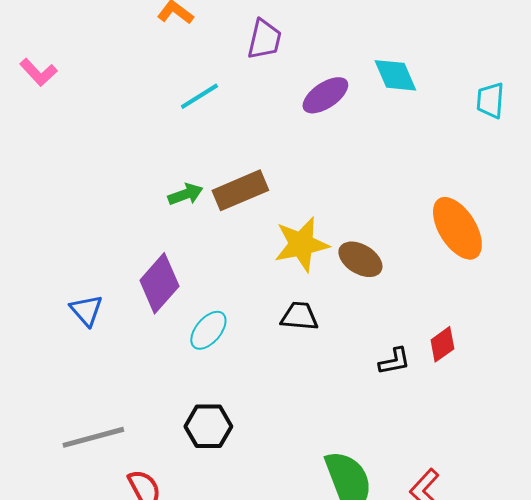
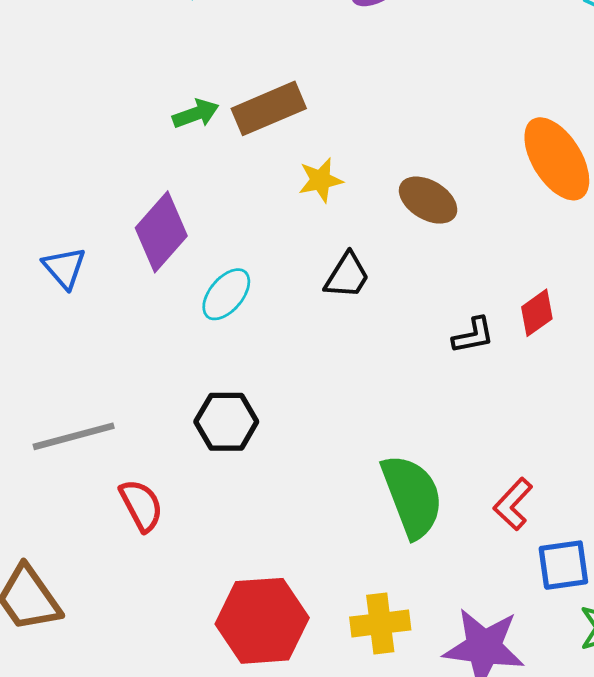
yellow star: (301, 244) -> (321, 180), moved, size x0.6
black trapezoid: (299, 316) -> (347, 276), turned 117

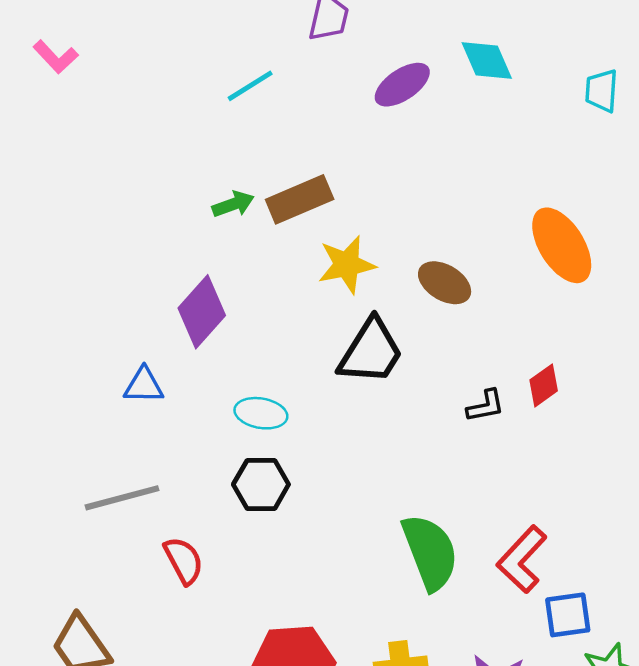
yellow star: (321, 180) -> (347, 265), size x1.4
blue triangle: (64, 268) -> (144, 385), moved, turned -48
black trapezoid: (347, 276) -> (371, 352), size x1.6
cyan ellipse: (226, 294) -> (261, 413), moved, turned 60
red L-shape: (513, 504) -> (522, 559), size x1.4

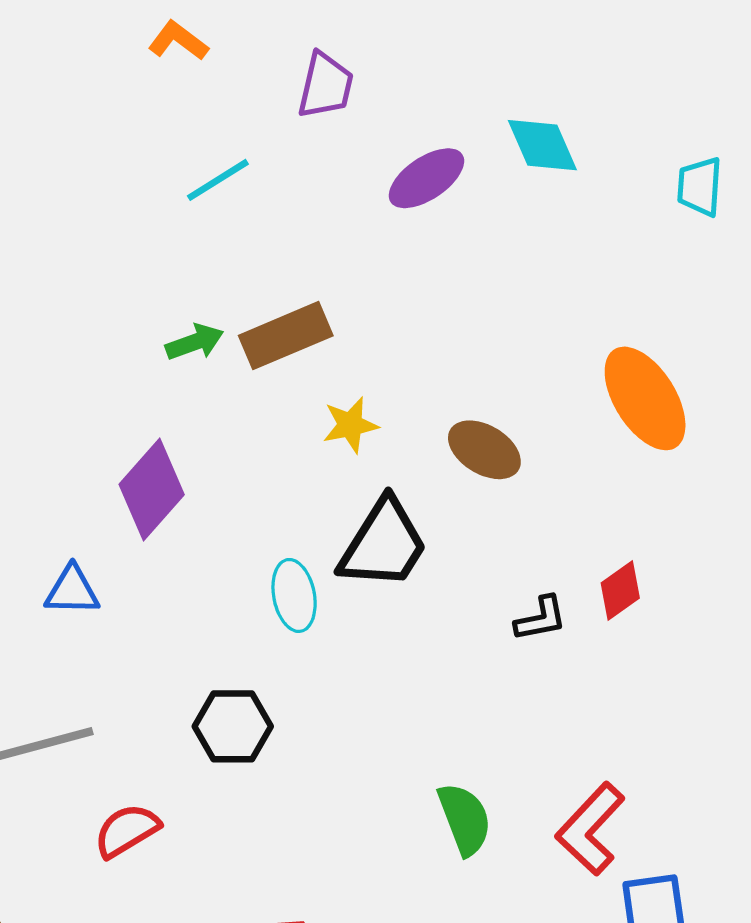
yellow star: (347, 265) -> (350, 425), size x0.7
cyan ellipse: (261, 413) -> (294, 595), moved, turned 69
green semicircle: (430, 552) -> (465, 819), size x0.7
red semicircle: (184, 561) -> (127, 831), turned -93

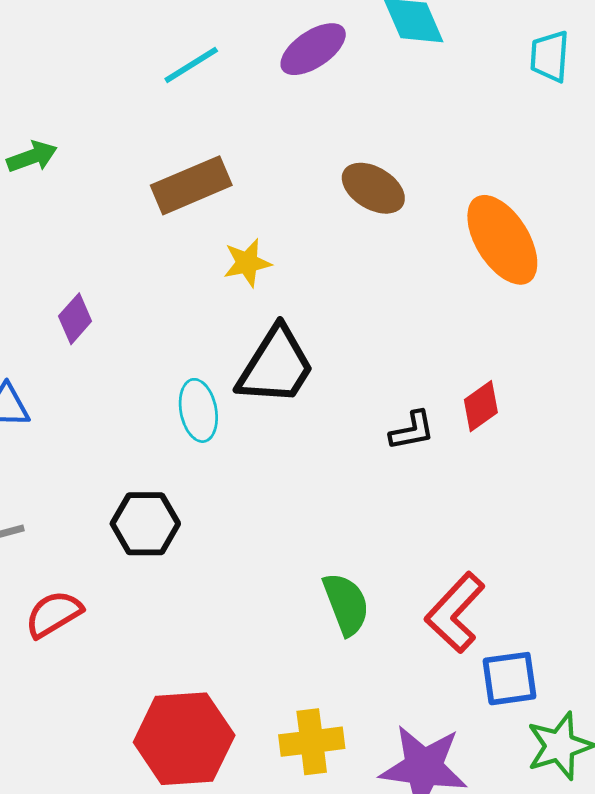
cyan line: (218, 180) -> (191, 65), moved
green arrow: (195, 342) -> (32, 157), moved
brown ellipse: (484, 450) -> (373, 188), moved
purple diamond: (152, 490) -> (75, 319), size x0.6

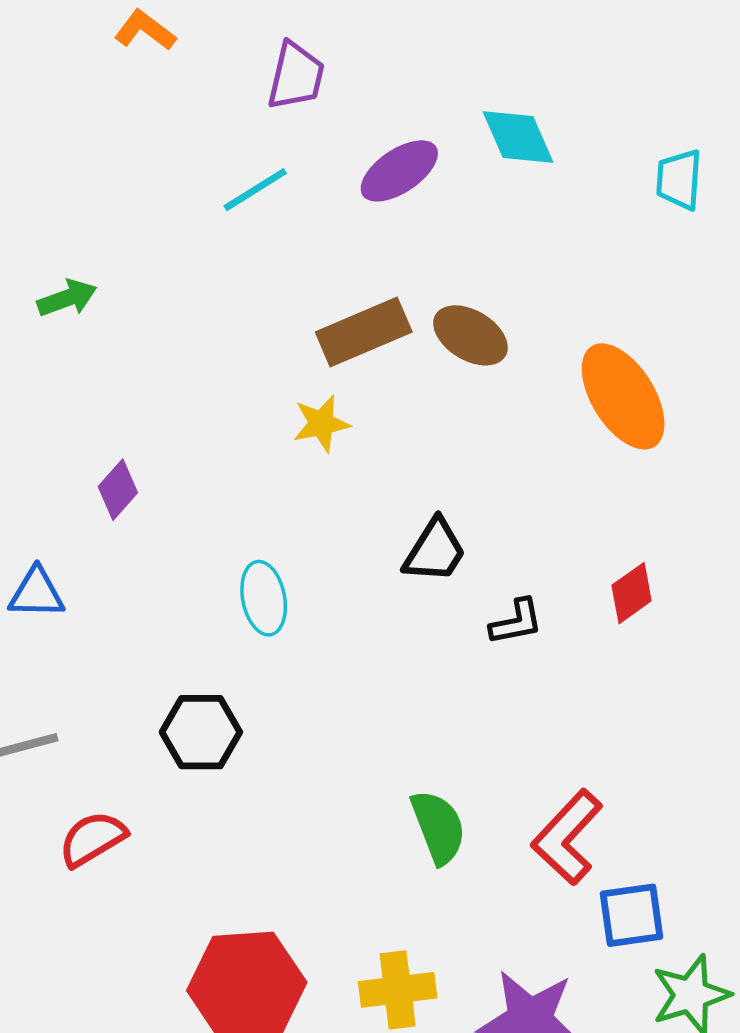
brown rectangle: (191, 185) -> (364, 332), moved
black trapezoid: (276, 366) -> (435, 551), moved, size x0.7
red diamond: (481, 406) -> (632, 593), moved

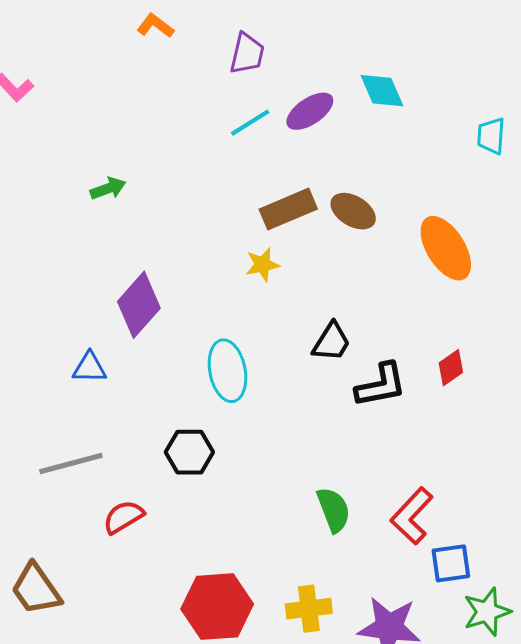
cyan trapezoid: (679, 179) -> (491, 136), moved
cyan line: (255, 190) -> (250, 123), moved
purple diamond: (118, 490) -> (139, 305), size x1.8
cyan ellipse: (264, 598) -> (227, 371), size x1.4
black L-shape: (516, 622) -> (381, 385), size x1.6

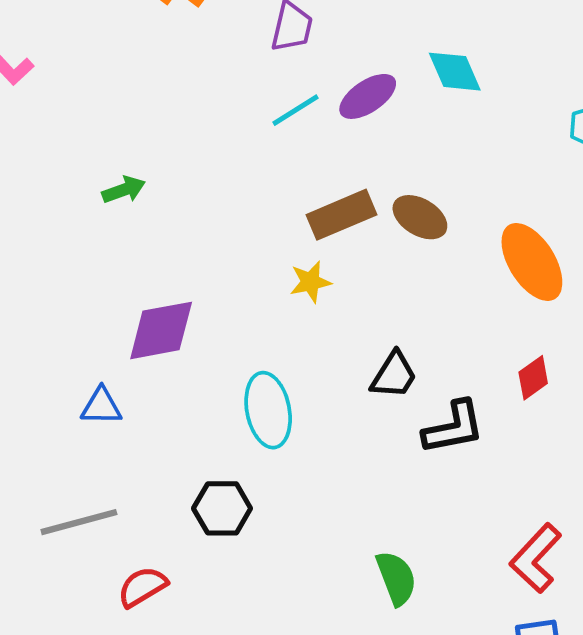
purple diamond: (139, 305) -> (161, 330), turned 38
red diamond: (451, 368) -> (533, 378), moved
red L-shape: (412, 516) -> (536, 558), moved

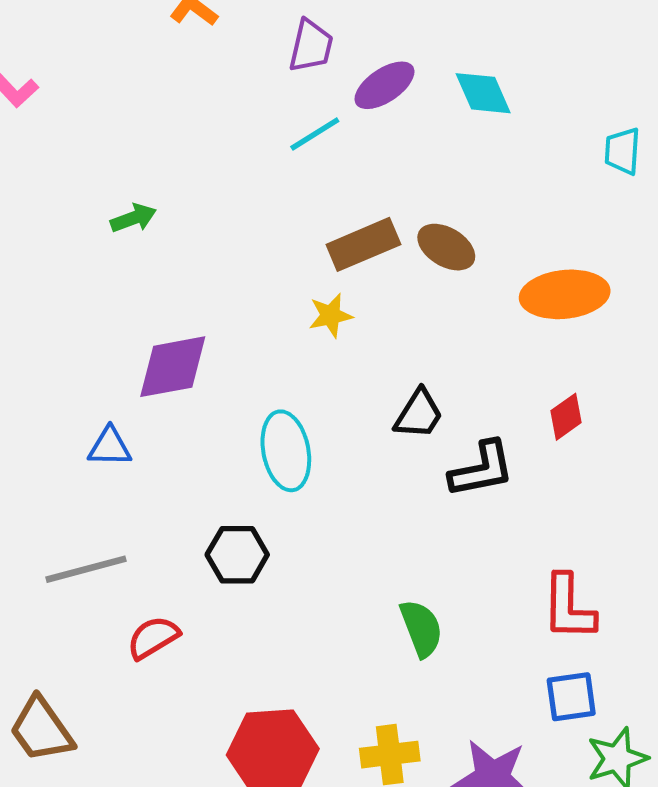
purple ellipse: (368, 96) -> (384, 85), moved
orange ellipse: (532, 262) -> (565, 294), turned -64
red L-shape: (536, 558) -> (569, 607), turned -42

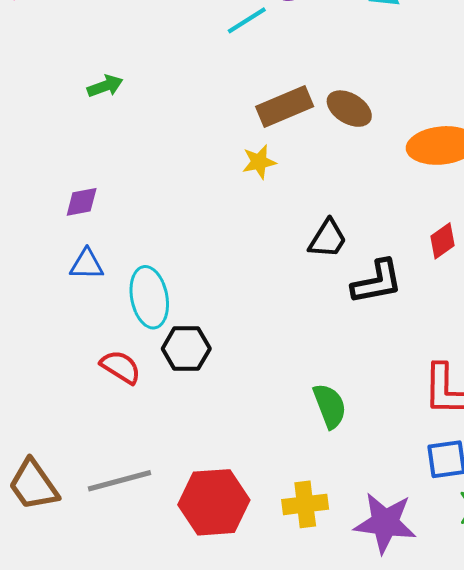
purple diamond: (173, 367) -> (82, 202), moved, size x0.6
cyan ellipse: (286, 451) -> (149, 297), moved
gray line: (86, 569) -> (120, 481), moved
red semicircle: (153, 638) -> (121, 367), moved, turned 63

